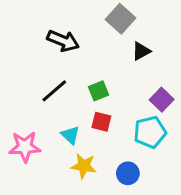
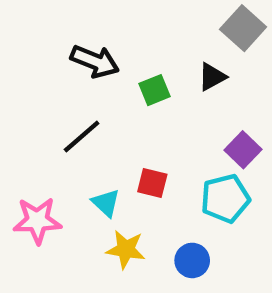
gray square: (120, 19) -> (243, 28), moved
green square: (98, 91) -> (155, 90), moved

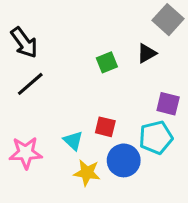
black arrow: (95, 61) -> (24, 43), moved, turned 32
black line: (82, 137) -> (30, 84), moved
purple square: (243, 150) -> (168, 104), turned -30
blue circle: (192, 260) -> (124, 160), moved, size x1.4

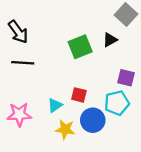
green square: (107, 62) -> (80, 47), size x1.5
black line: (30, 84) -> (23, 63), turned 45
cyan triangle: (73, 141) -> (55, 105), turned 42

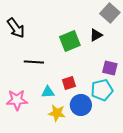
black line: (23, 63) -> (34, 62), moved
red square: (79, 95) -> (69, 83), turned -32
cyan triangle: (55, 105) -> (48, 92), turned 32

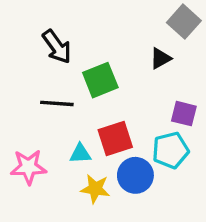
black arrow: (16, 28) -> (57, 47), moved
green square: (70, 41) -> (100, 80), moved
red square: (69, 83) -> (115, 139), size x1.5

